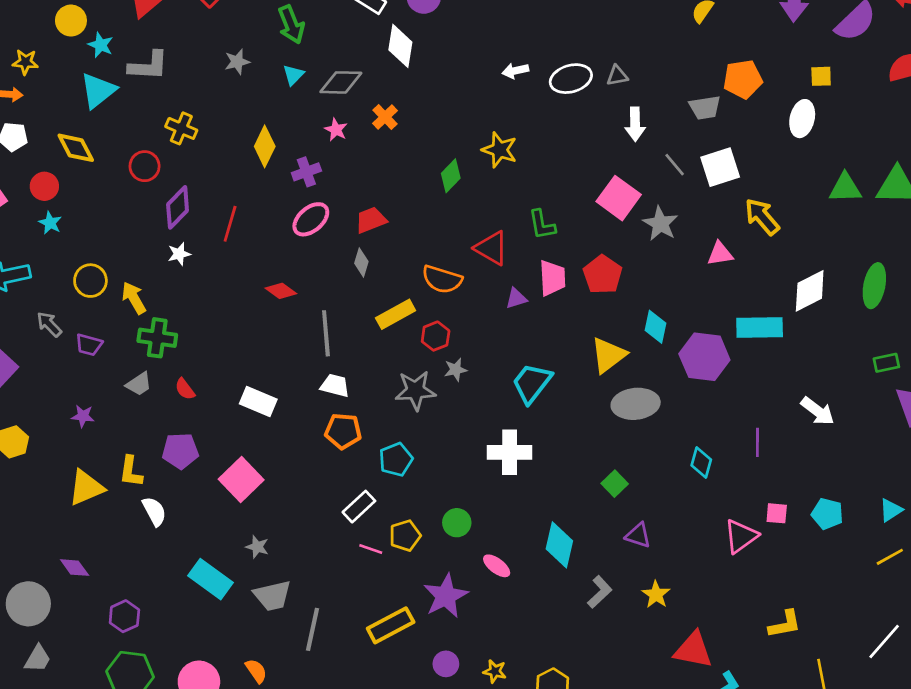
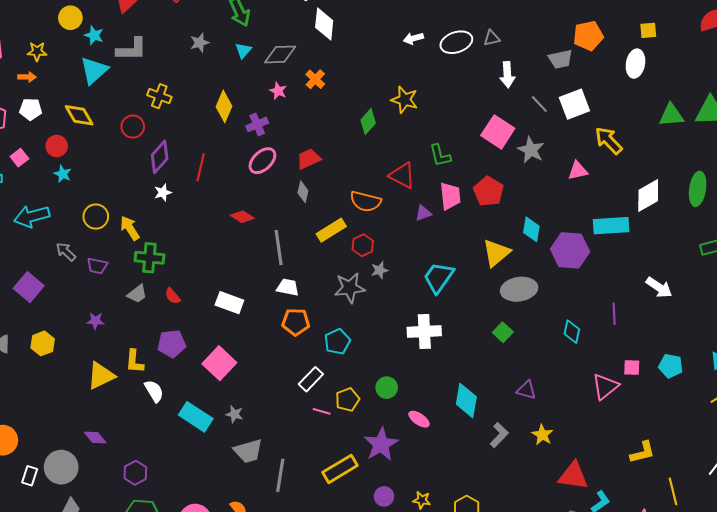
green square: (615, 484) -> (503, 332), moved
cyan rectangle: (210, 579) -> (196, 417), moved

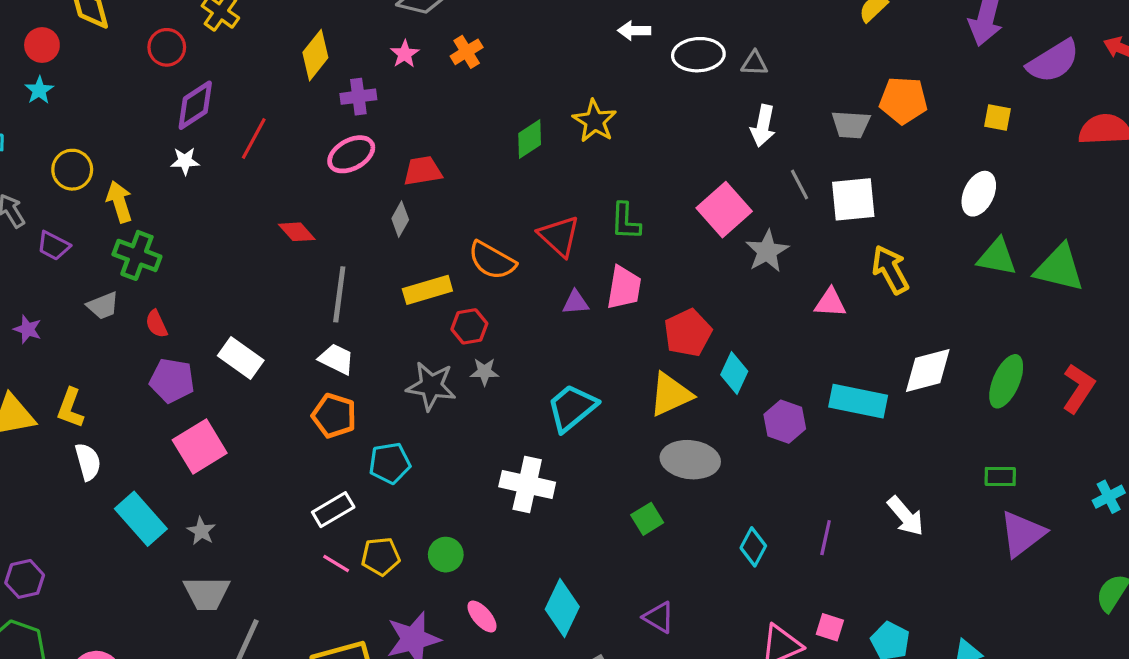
white ellipse: (635, 64) -> (979, 194), moved
red pentagon: (489, 191) -> (688, 333), moved
purple hexagon: (570, 250) -> (785, 422), size x0.7
purple pentagon: (172, 344) -> (172, 381), moved

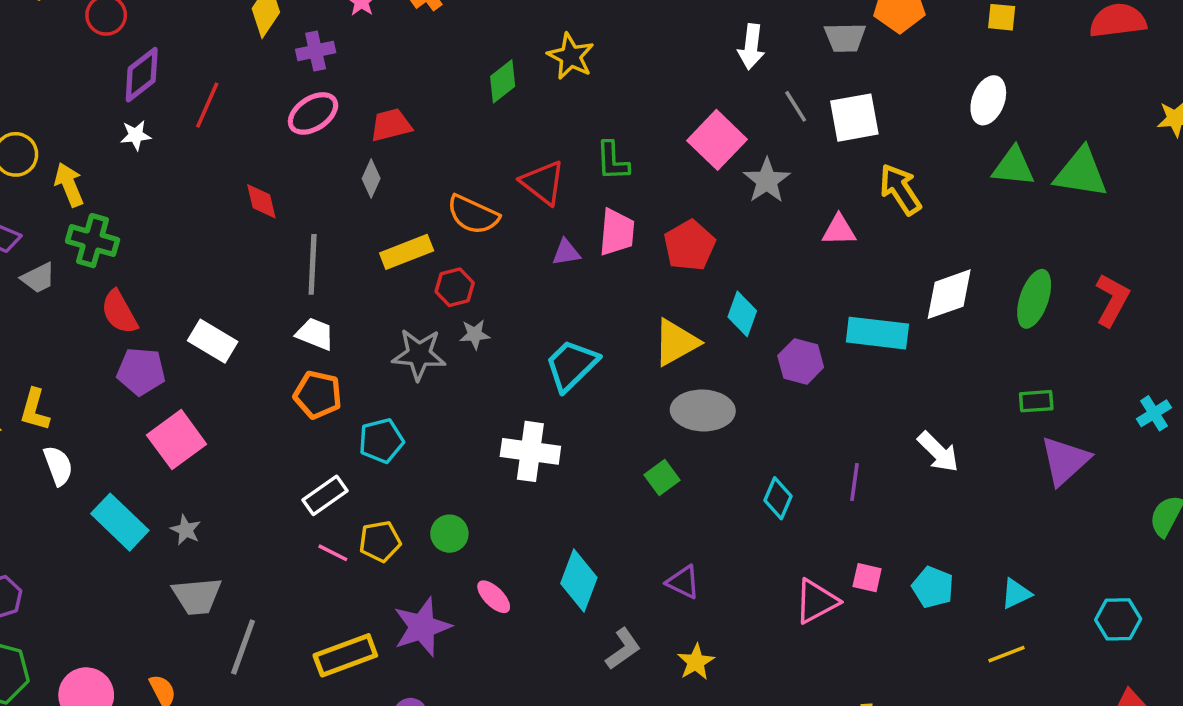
red diamond: (297, 232) -> (261, 201), turned 33
gray trapezoid: (103, 306) -> (38, 278), moved
red semicircle: (156, 324) -> (119, 312), size x1.5
red pentagon: (688, 333) -> (689, 245), moved

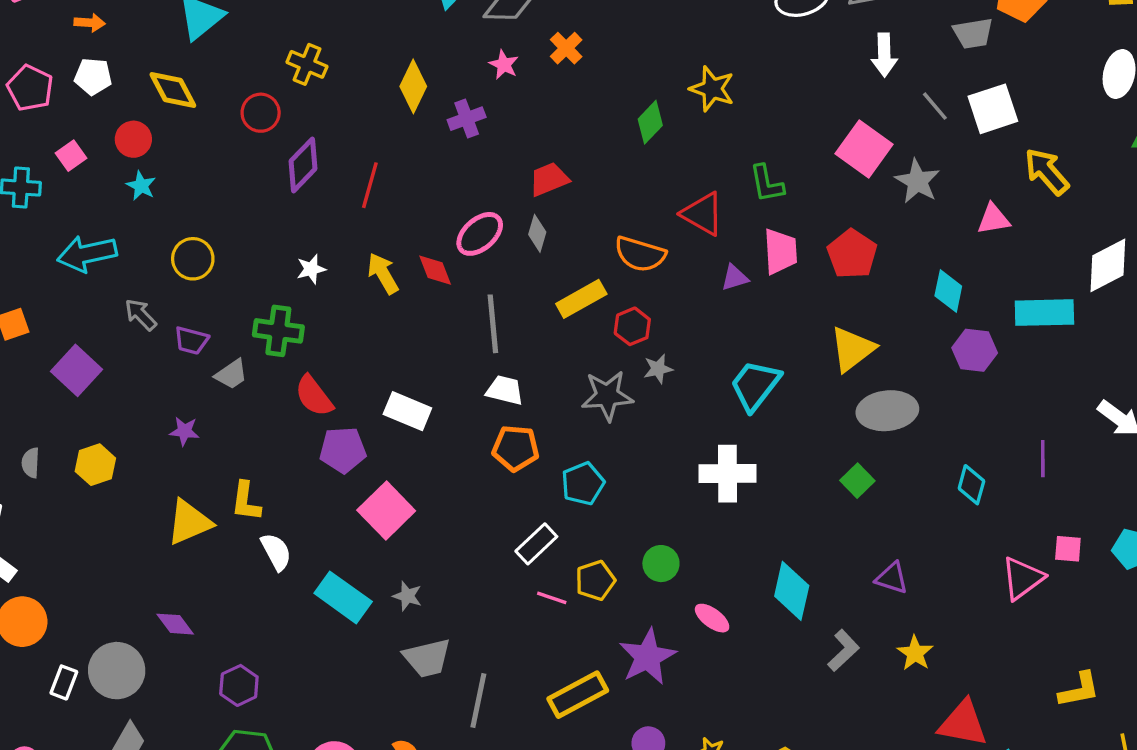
pink ellipse: (313, 113) -> (480, 234), moved
white star: (136, 135) -> (311, 269), moved
yellow arrow: (69, 185) -> (383, 273), moved
cyan diamond: (742, 314) -> (948, 291), moved

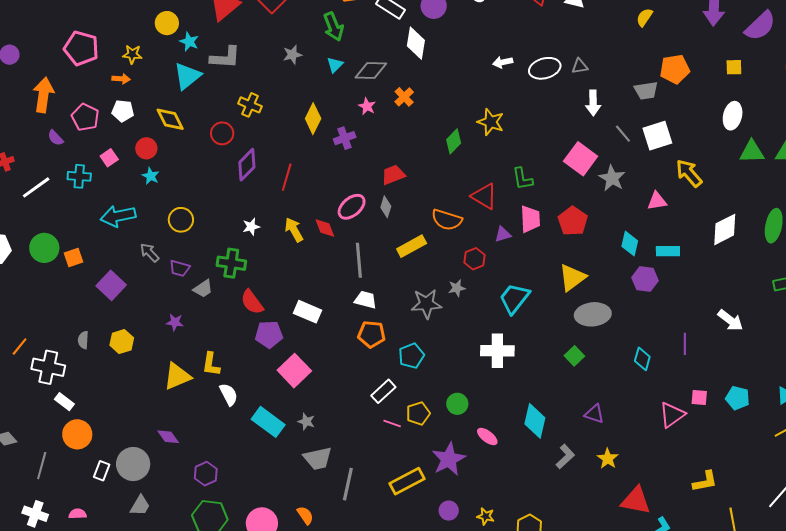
cyan rectangle: (1044, 313) -> (668, 251), moved, size x0.7
red hexagon: (632, 326) -> (474, 259), moved

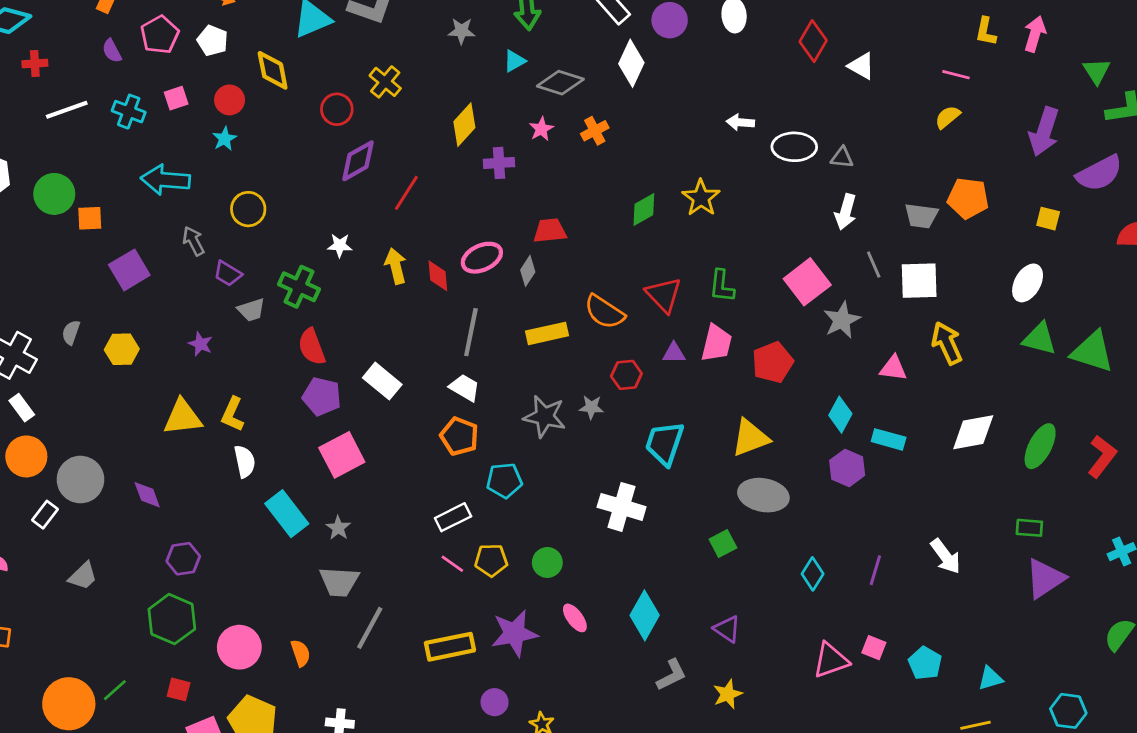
cyan trapezoid: (514, 298) -> (665, 443), turned -36
gray circle: (133, 464) -> (80, 480), moved

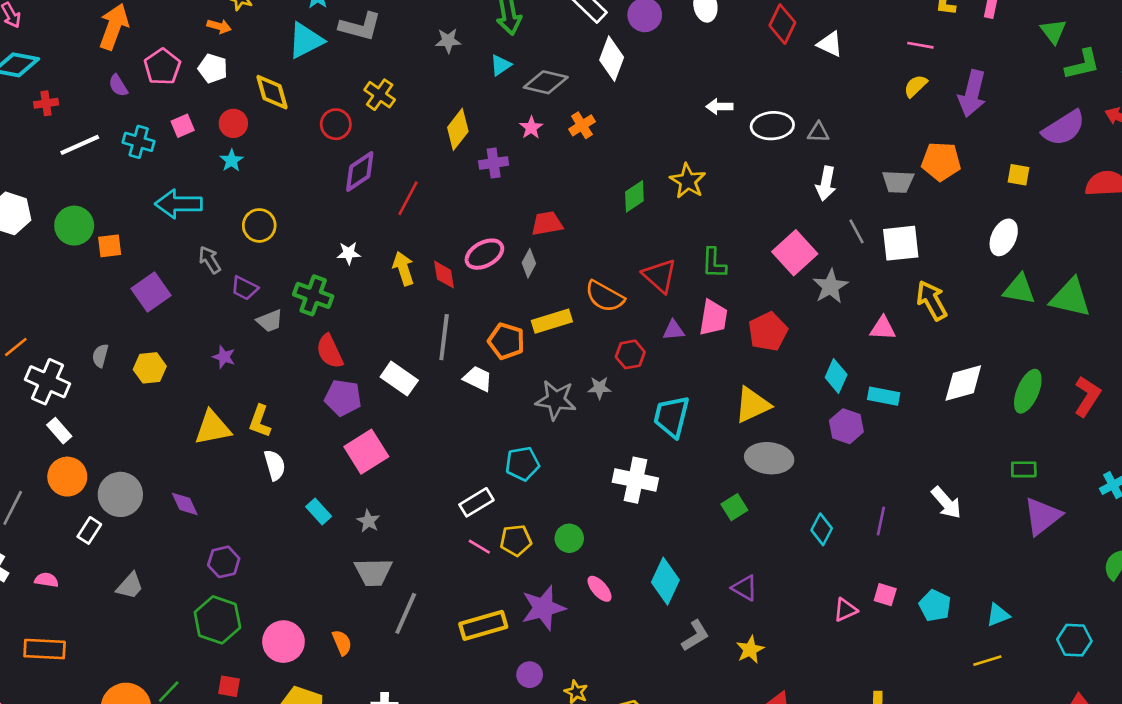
purple arrow: (1044, 132) -> (972, 94), moved
gray line: (471, 332) -> (444, 337), moved
orange pentagon: (459, 436) -> (506, 341), moved
cyan rectangle: (287, 514) -> (319, 511), size x0.6
pink triangle: (831, 660) -> (845, 610), size x0.7

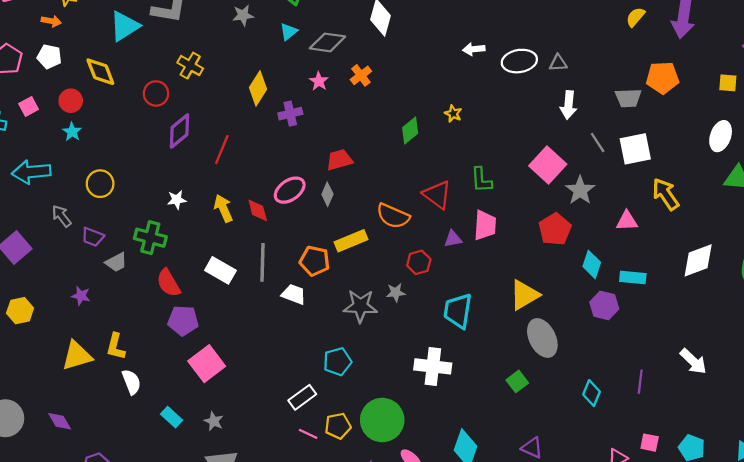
yellow star: (688, 181) -> (453, 114), size x0.6
red pentagon: (768, 332) -> (555, 229), moved
white rectangle: (399, 379) -> (220, 270), moved
gray ellipse: (769, 458) -> (542, 338), turned 63
green circle: (569, 538) -> (382, 420), size x1.8

